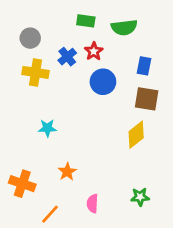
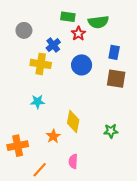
red star: (94, 51) -> (78, 34), moved
yellow cross: (35, 72) -> (41, 64), moved
yellow diamond: (136, 135) -> (73, 122), moved, turned -40
orange cross: (22, 184) -> (18, 146), turned -30
green star: (140, 197) -> (111, 131), moved

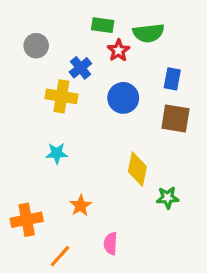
yellow diamond: (73, 122) -> (137, 169), moved

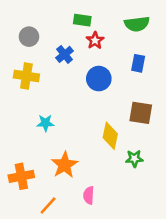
green semicircle: (149, 33) -> (137, 24), moved
yellow cross: (61, 96) -> (26, 76), moved
brown square: (175, 118) -> (141, 113), moved
orange star: (80, 206) -> (65, 165), size x1.5

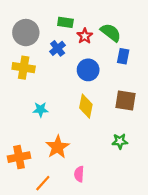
green rectangle: (82, 20) -> (65, 22), moved
green semicircle: (137, 24) -> (111, 33), moved, turned -135
gray circle: (29, 37) -> (26, 33), size x1.5
yellow diamond: (110, 136) -> (86, 106), moved

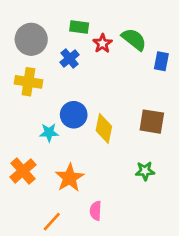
blue rectangle: (123, 56) -> (161, 61), moved
blue circle: (88, 70) -> (74, 115), moved
orange cross: (19, 157) -> (23, 171), moved, turned -30

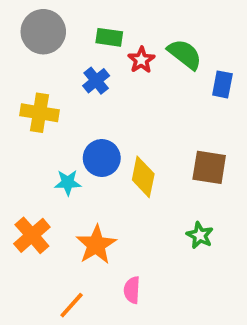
gray circle: (31, 39) -> (43, 32), moved
green star: (145, 171) -> (200, 235), turned 30

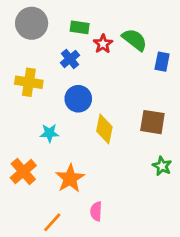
blue circle: (102, 158) -> (78, 99), moved
green star: (200, 235) -> (162, 166), moved

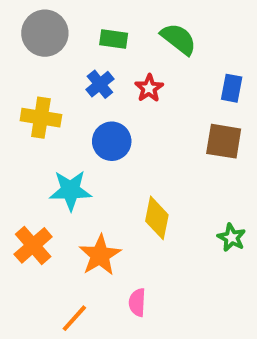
green semicircle: (135, 40) -> (179, 39), moved
red star: (103, 44) -> (149, 88), moved
brown square: (152, 122) -> (224, 141), moved
yellow diamond: (104, 129) -> (157, 218), moved
cyan star: (49, 133) -> (70, 190), size x1.5

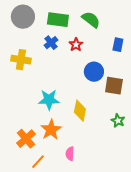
green rectangle: (114, 39) -> (58, 20), size x1.5
blue circle: (112, 141) -> (94, 72), moved
brown square: (224, 141) -> (114, 86), moved
cyan star: (70, 190) -> (49, 100), moved
orange cross: (33, 245) -> (26, 139), moved

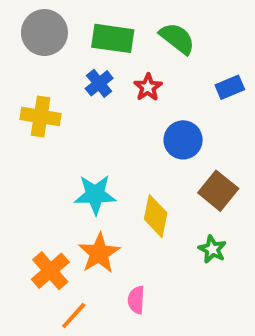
blue rectangle: (118, 45) -> (230, 87), turned 56
brown square: (114, 86) -> (218, 191), moved, turned 30
green star: (118, 121) -> (212, 249), moved

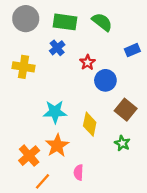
red star: (148, 87) -> (87, 62), moved

